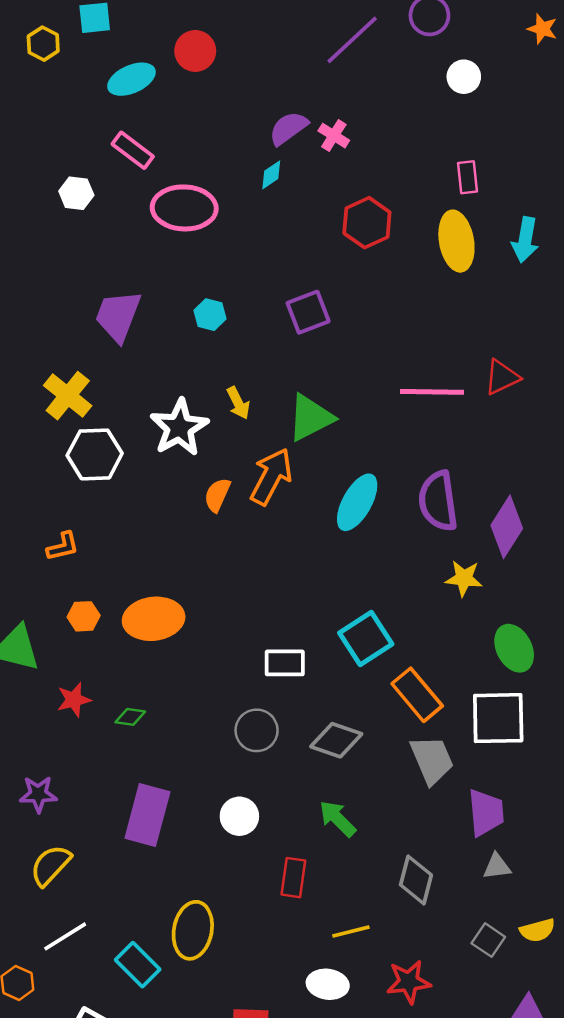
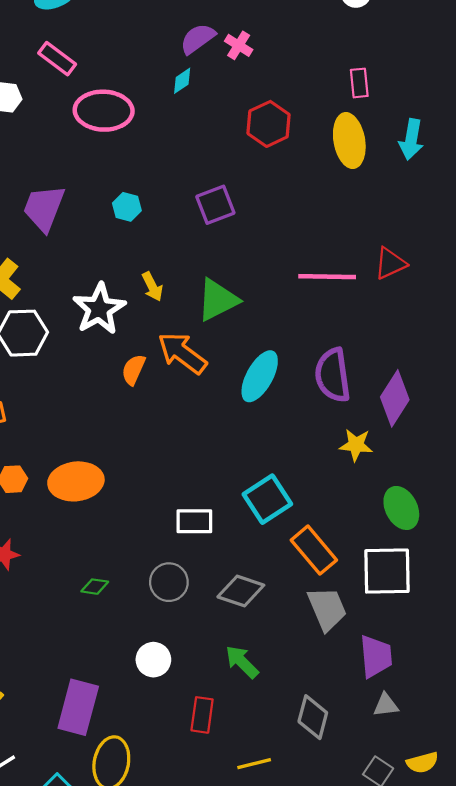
orange arrow: (271, 477) -> (182, 353), turned -81
green diamond: (130, 717) -> (95, 587), moved
purple rectangle: (147, 815) -> (78, 707), moved

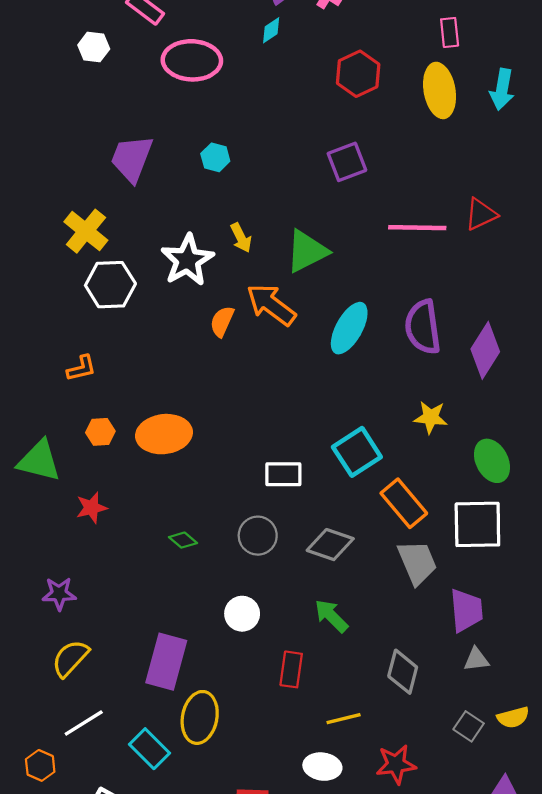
purple square: (215, 205) -> (347, 162), moved
yellow star: (356, 445) -> (431, 417), moved
green diamond: (95, 587) -> (183, 540), turned 32

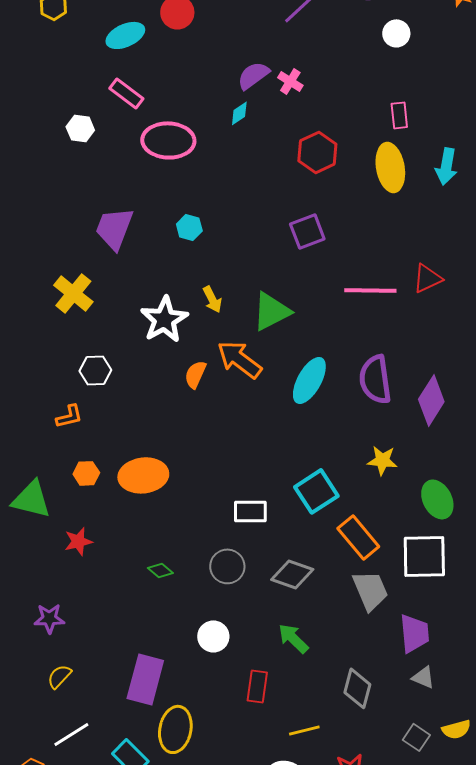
white hexagon: (110, 285) -> (95, 370), moved, size x0.7
yellow semicircle: (70, 658) -> (59, 676), size x0.7
gray triangle: (476, 659) -> (423, 677), turned 30

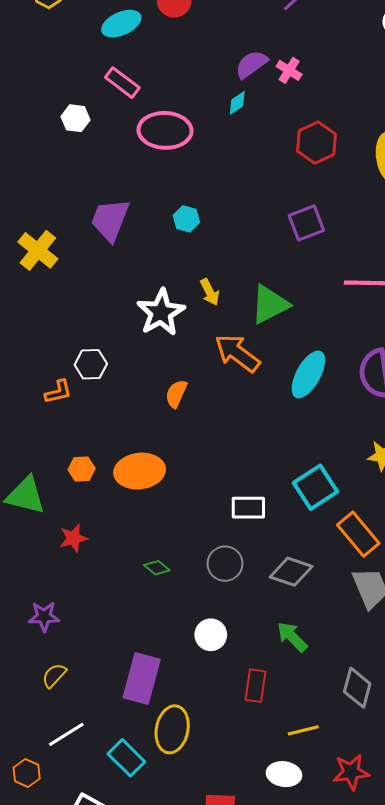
yellow cross: (73, 293) -> (38, 250), moved
orange semicircle: (195, 374) -> (176, 394), moved
orange L-shape: (69, 416) -> (58, 392), moved

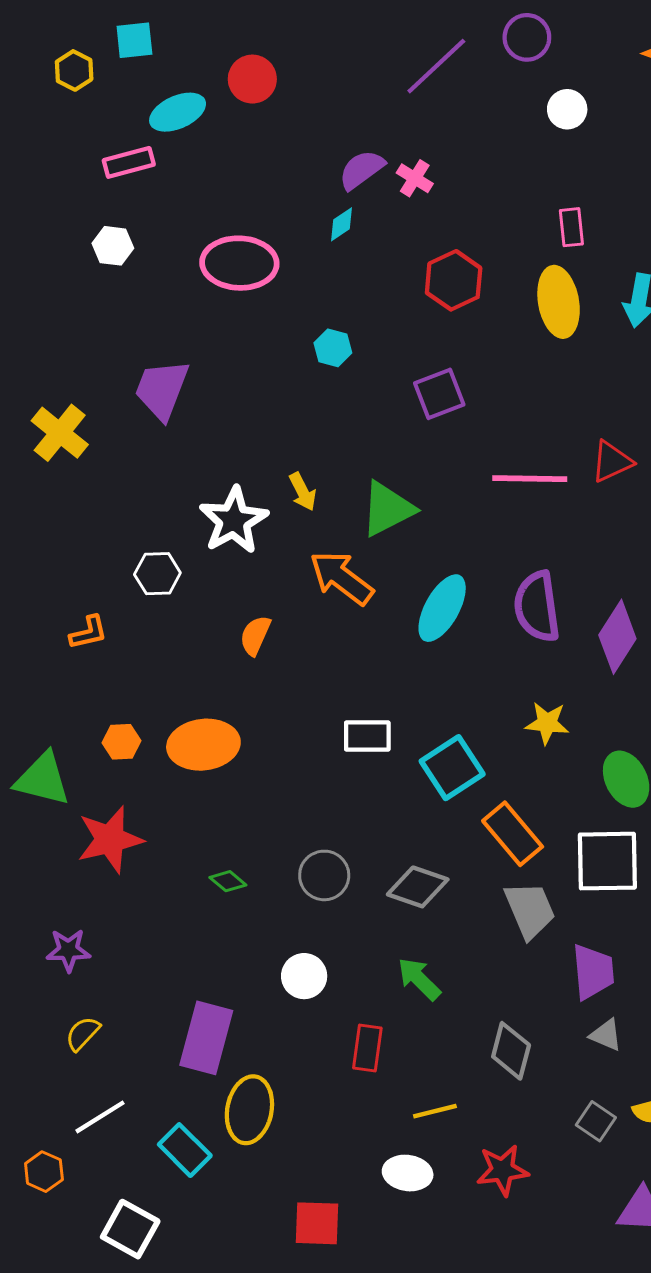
pink rectangle: (122, 83) -> (129, 162), moved, turned -52
cyan hexagon: (186, 219) -> (333, 348), moved
white hexagon: (91, 364) -> (157, 574), moved
white rectangle: (248, 508) -> (367, 736), moved
red star: (73, 538) -> (110, 840), size x1.6

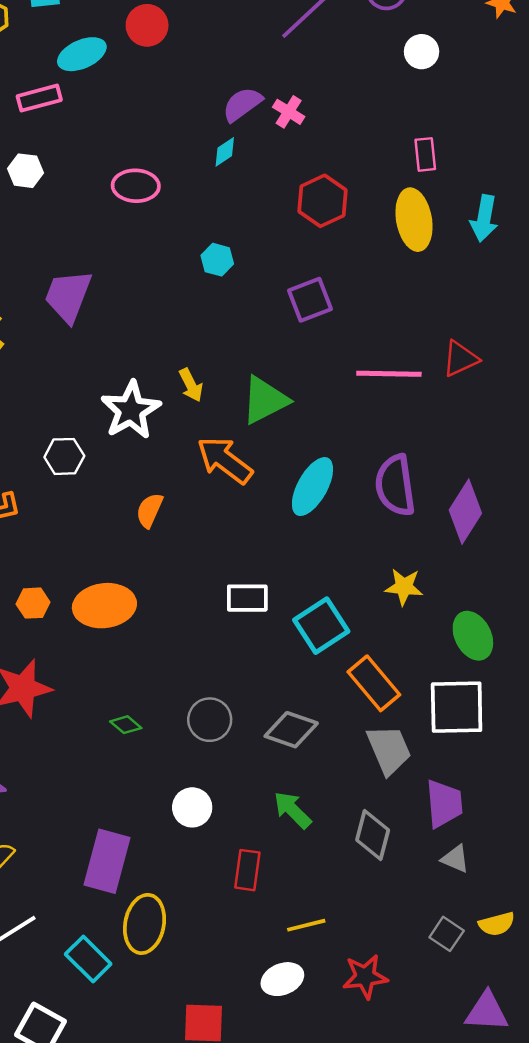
pink ellipse: (239, 263) -> (136, 186), size x0.7
gray diamond: (511, 1051) -> (373, 835), moved
white ellipse: (408, 1173) -> (282, 979), turned -30

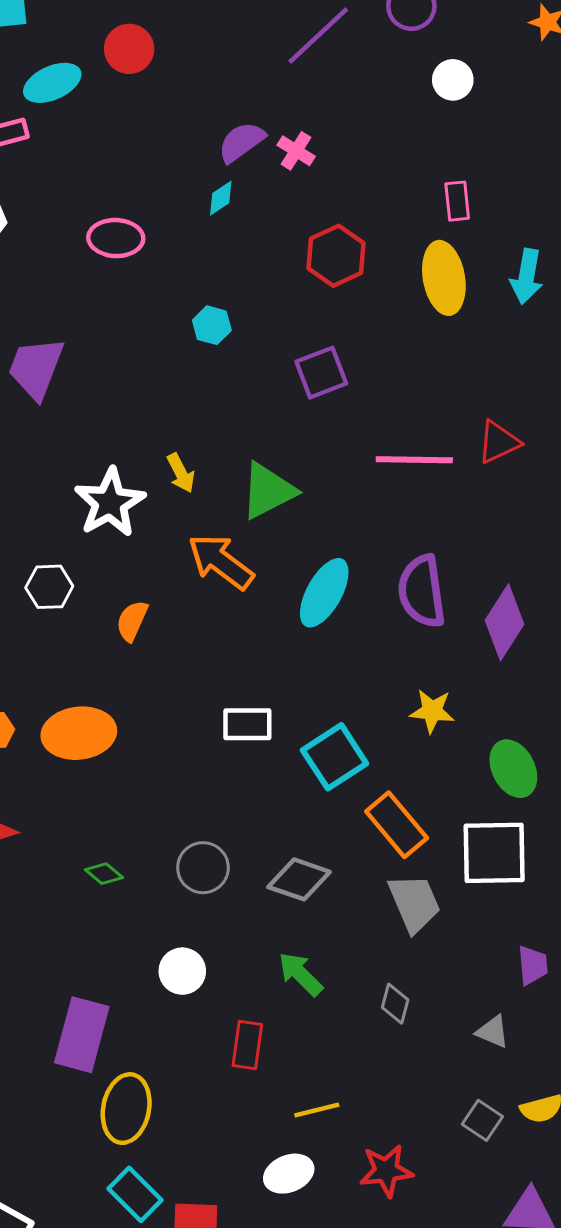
white hexagon: (64, 456) -> (49, 587), moved
purple trapezoid: (444, 804) -> (533, 965), moved, size x0.7
gray diamond: (373, 835) -> (395, 1004), size x0.7
cyan rectangle: (88, 959) -> (135, 1194), moved

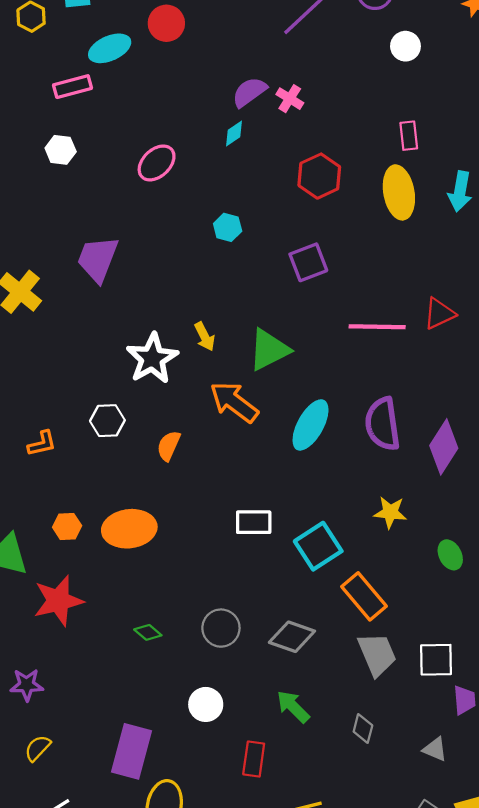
pink ellipse: (116, 238) -> (157, 163), turned -45
green ellipse: (513, 769) -> (450, 555), size x0.7
white square: (494, 853) -> (436, 660), moved, size x0.7

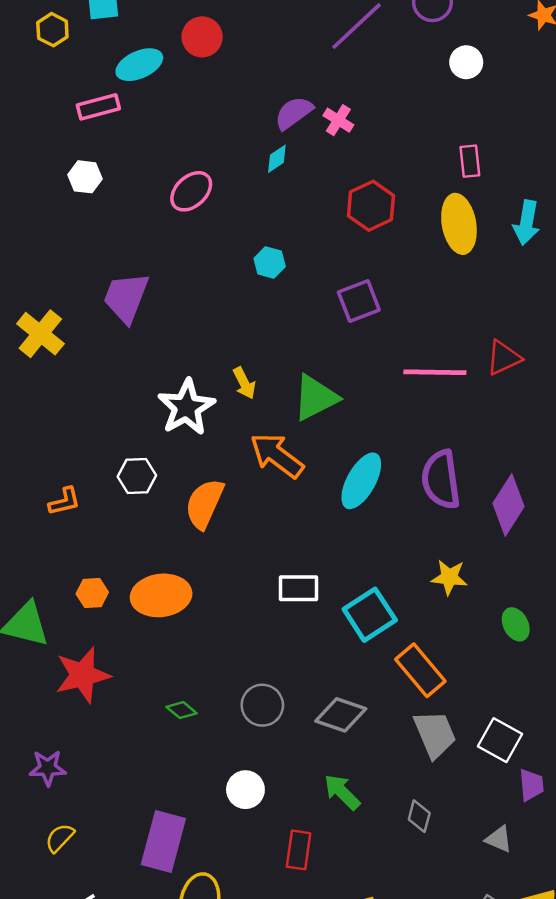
orange semicircle: (169, 446) -> (204, 504), size x1.5
white square: (436, 660) -> (500, 740), turned 30

